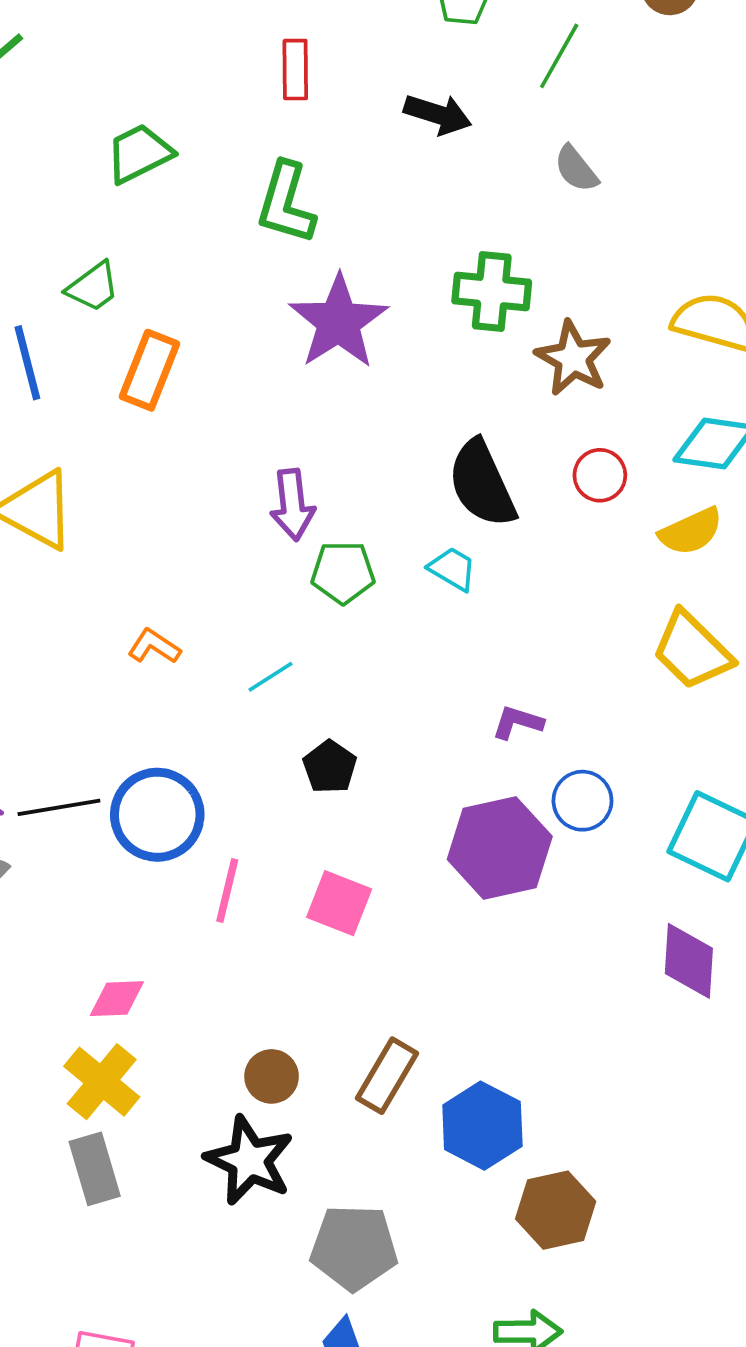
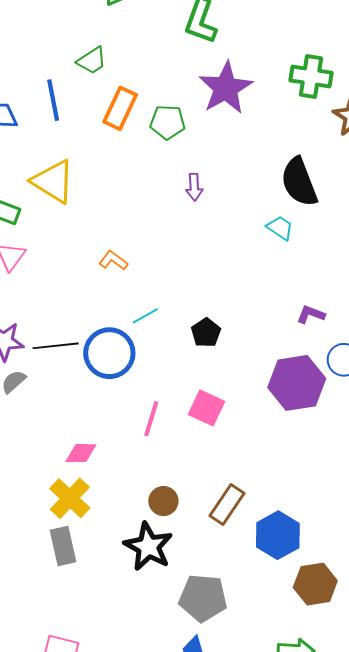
purple arrow: (292, 505) -> (194, 187), size x0.7
green pentagon: (343, 572) -> (167, 122), moved
cyan line: (270, 677) -> (145, 316), moved
pink line: (227, 890) -> (151, 419), moved

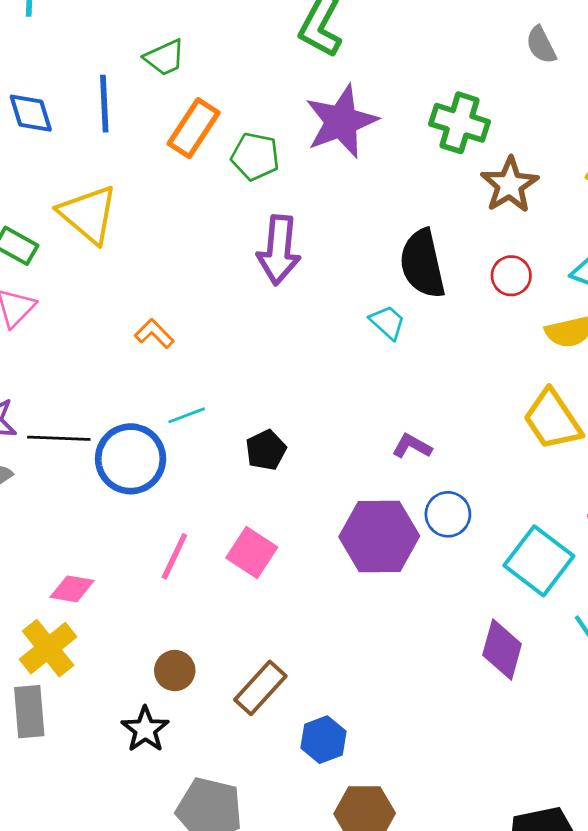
purple arrow: (194, 187) -> (279, 250), size x1.8
blue hexagon: (278, 535) -> (323, 740), size x0.7
black star: (148, 547) -> (145, 729), size x0.7

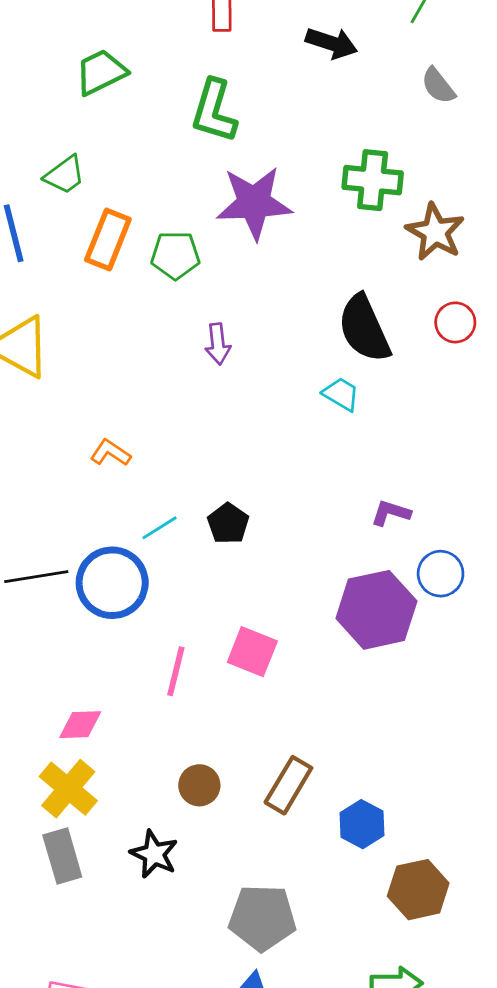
purple star: (341, 121) -> (254, 203), turned 30
purple arrow: (279, 250) -> (218, 344), size x0.6
black pentagon: (266, 450) -> (228, 524), moved
black star: (145, 729) -> (154, 854), moved

